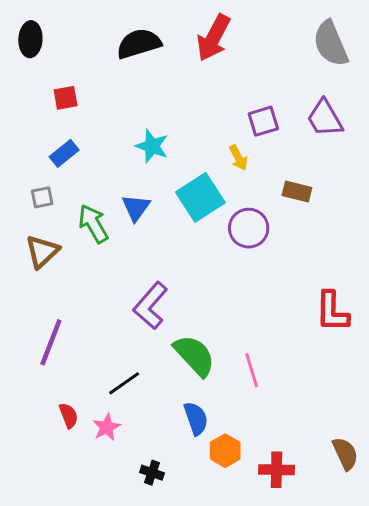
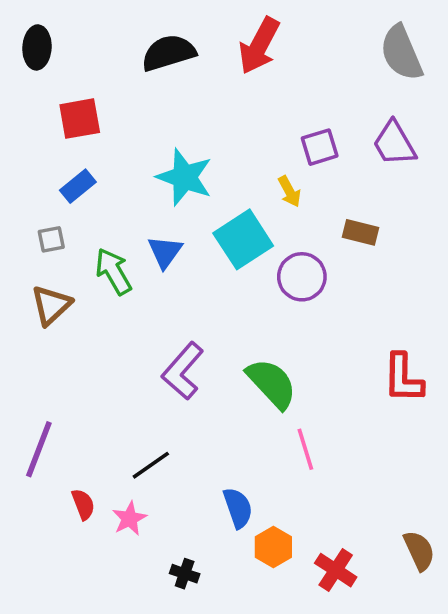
red square: (66, 98) -> (80, 119), size x1.4
cyan star: (152, 146) -> (185, 177), size x1.4
purple line: (51, 342) -> (39, 449), moved
green semicircle: (194, 356) -> (272, 383), moved
red cross: (276, 470) -> (336, 570), turned 32

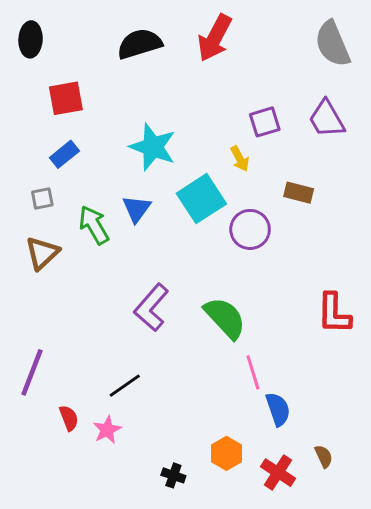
blue semicircle: (238, 508) -> (278, 409), moved
brown semicircle: (419, 551) -> (324, 456), moved, size x0.7
black cross: (185, 574) -> (173, 475), moved

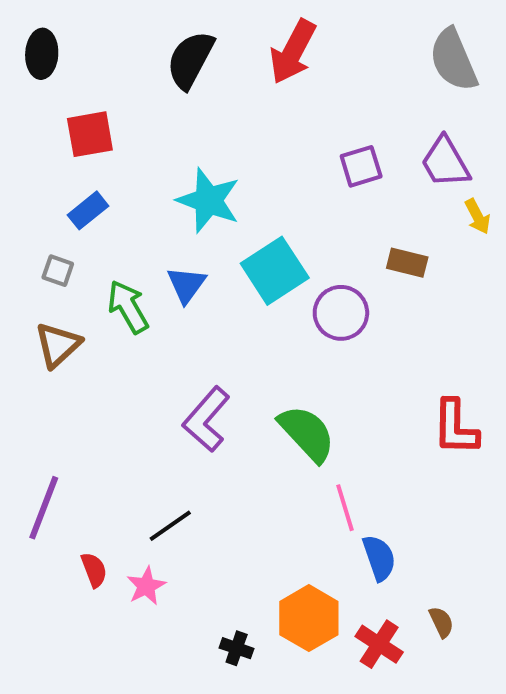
black semicircle: (140, 44) -> (190, 60), turned -45
yellow arrow: (240, 159) -> (478, 216), moved
gray square: (42, 199) -> (58, 271), turned 30
orange hexagon: (226, 453) -> (309, 618), size x1.4

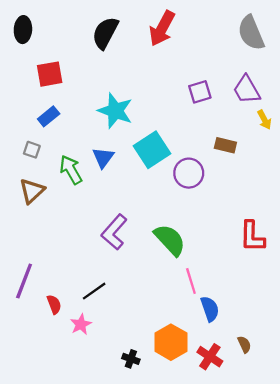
red semicircle: (94, 570) -> (54, 304), moved

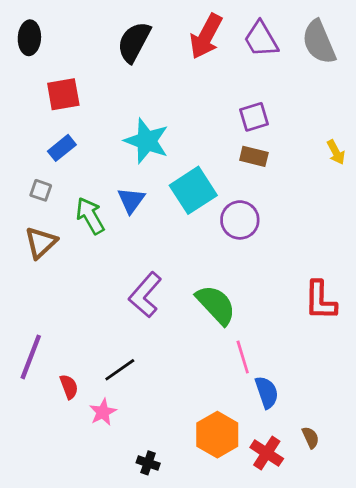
purple trapezoid: (247, 90) -> (261, 39), moved
brown rectangle: (225, 145) -> (254, 156), moved
black cross: (131, 359) -> (148, 463), moved

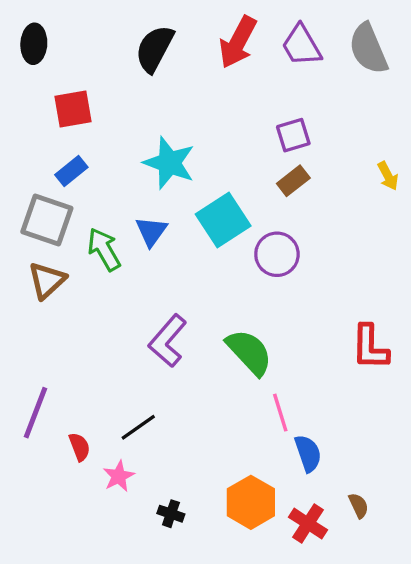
brown rectangle: (254, 156) -> (293, 181), turned -52
gray square: (41, 190) -> (47, 220), size x2.0
black cross: (148, 463) -> (171, 514), moved

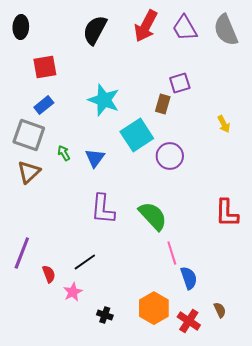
yellow arrow: (388, 176) -> (224, 124), moved
brown rectangle: (293, 181) -> (163, 104), moved, turned -36
blue triangle: (151, 231) -> (95, 158), moved
green arrow: (104, 249) -> (64, 153), size x0.6
purple L-shape: (168, 341) -> (103, 209), turned -36

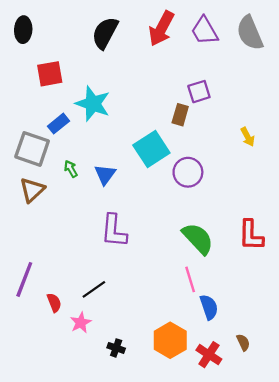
cyan star: (104, 100) -> (93, 104), moved
blue rectangle: (44, 105) -> (59, 124), moved
green semicircle: (153, 216) -> (198, 239), moved

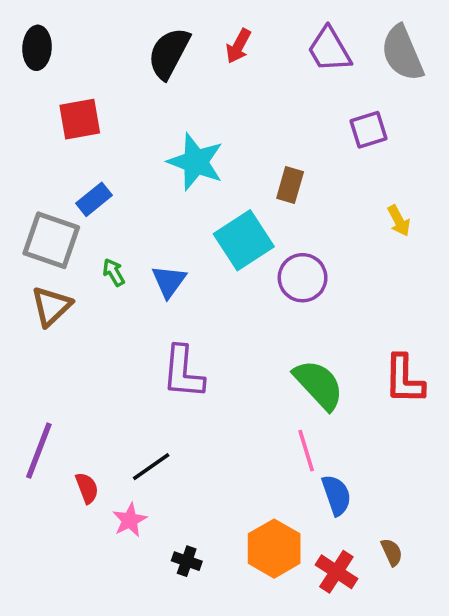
red arrow: (161, 29) -> (238, 46), moved, size x0.6
purple square: (199, 92) -> (369, 130), moved
cyan star: (93, 104) -> (196, 162), moved

